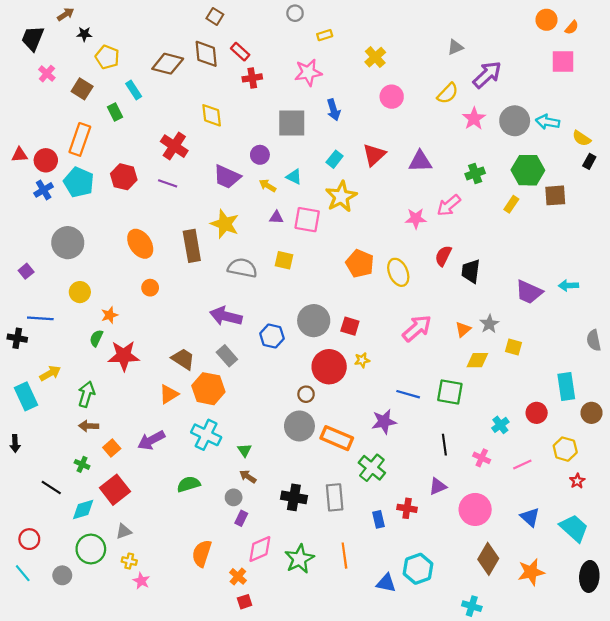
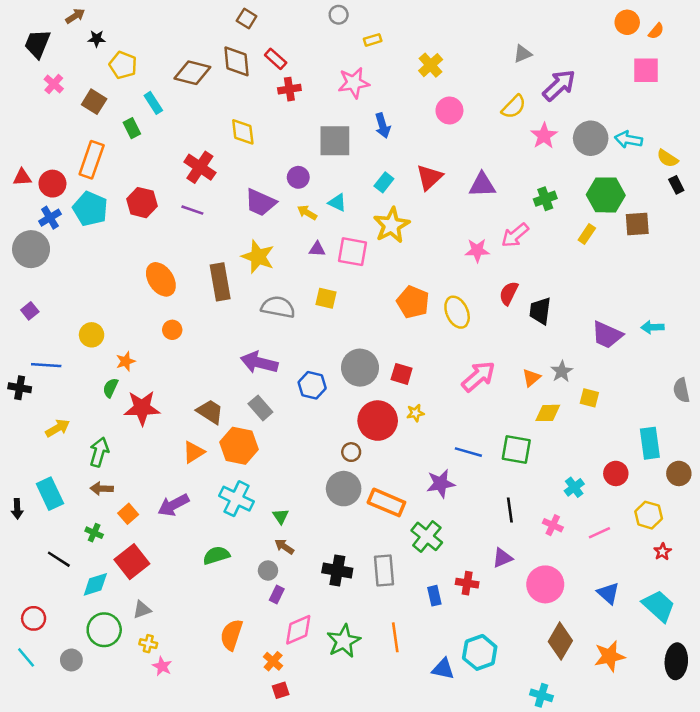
black rectangle: (589, 161) -> (676, 185), turned -56
gray circle: (68, 243) -> (31, 249), moved
cyan rectangle: (26, 396) -> (50, 494), moved

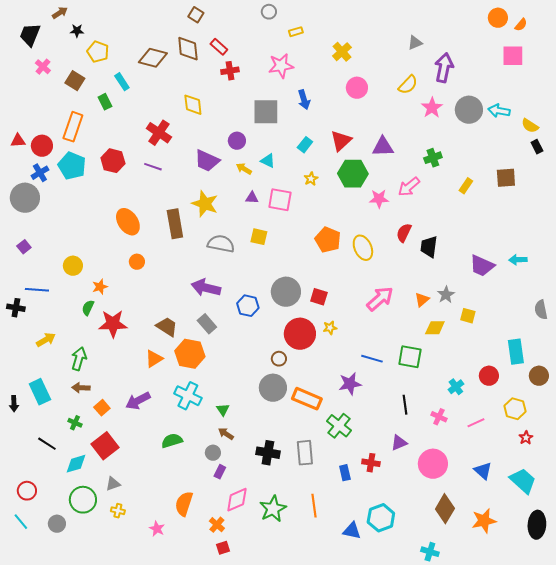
purple arrow: (559, 85) -> (444, 68), turned -36
green hexagon: (606, 195) -> (353, 174), moved
yellow star: (392, 225) -> (311, 179), size x0.5
pink star: (162, 666) -> (157, 529), moved

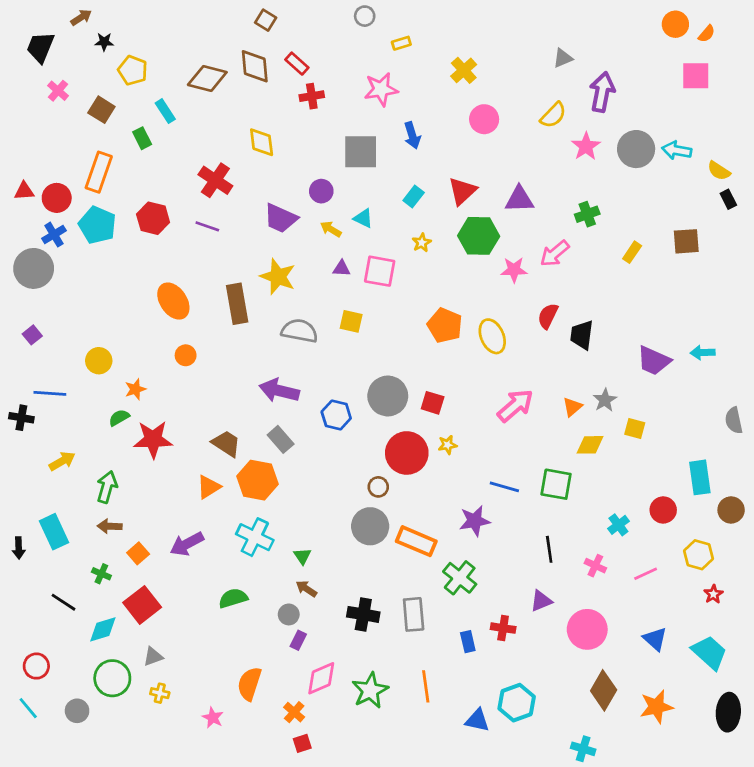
green semicircle: (88, 308) -> (119, 418), turned 35

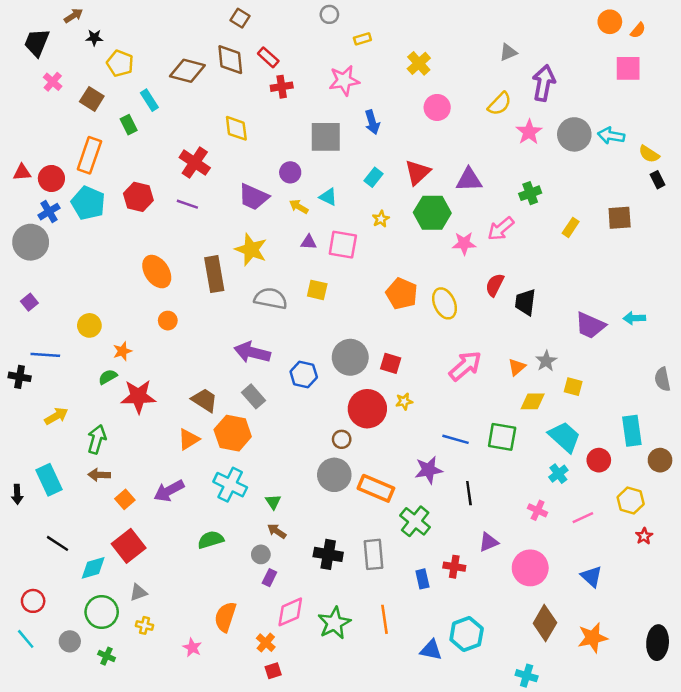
black line: (549, 549) -> (469, 493), moved
green cross: (101, 574) -> (107, 656), moved
cyan trapezoid: (709, 652) -> (564, 437), moved

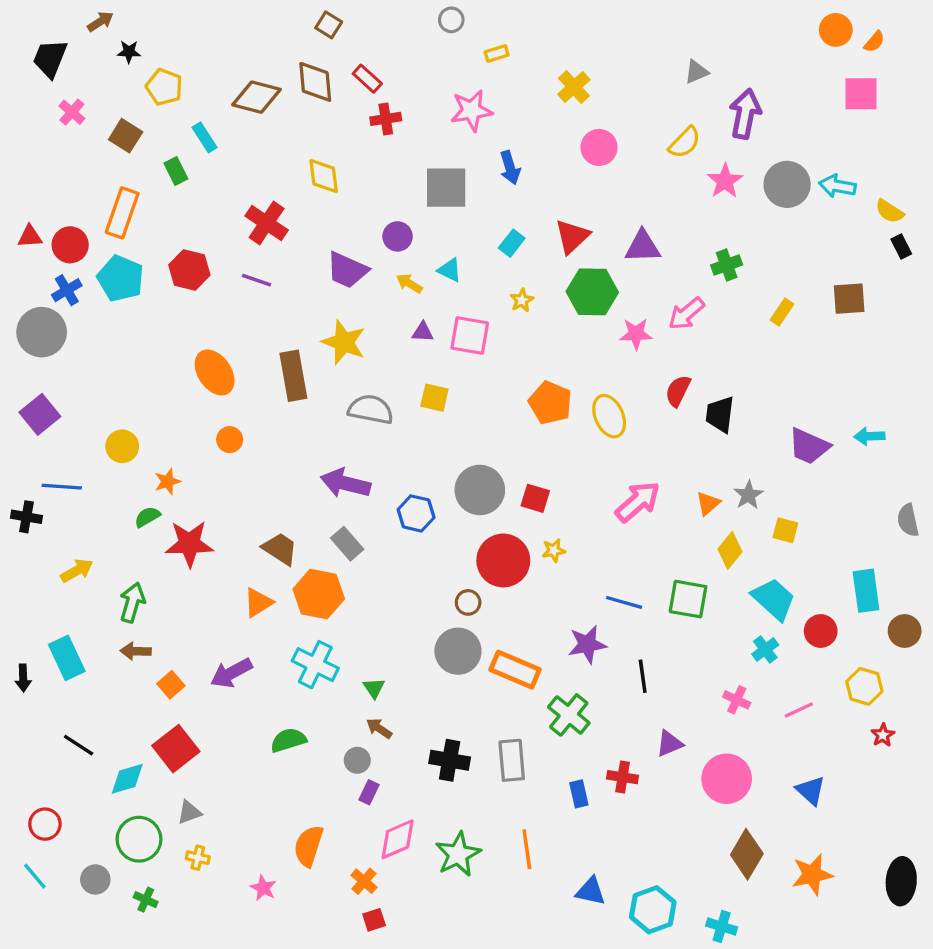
purple square: (29, 302) -> (40, 414), size x1.6
yellow diamond: (533, 401) -> (730, 550), turned -50
cyan hexagon: (467, 634) -> (653, 910), moved

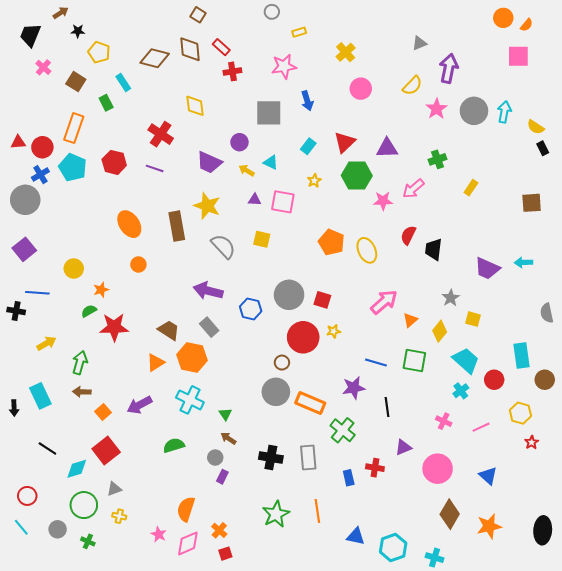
cyan arrow: (837, 186) -> (504, 112), turned 90
brown square: (849, 299) -> (532, 203), moved
gray semicircle: (371, 409) -> (223, 246), turned 36
orange triangle: (708, 503) -> (410, 320), moved
pink diamond: (398, 839) -> (188, 543), moved

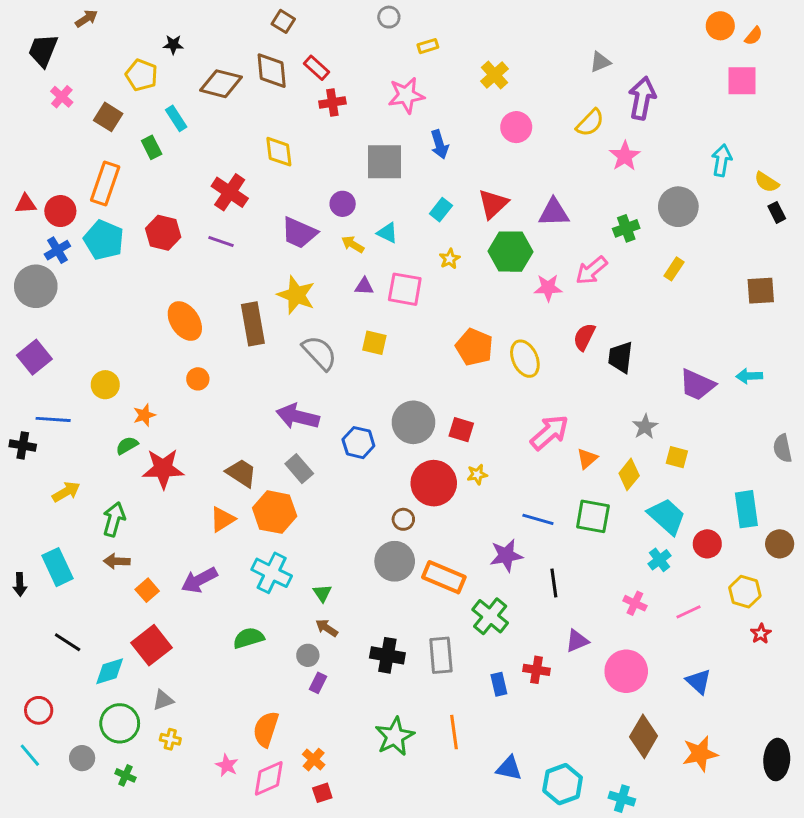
black star: (78, 31) -> (173, 45), moved
gray circle: (474, 111) -> (678, 207), moved

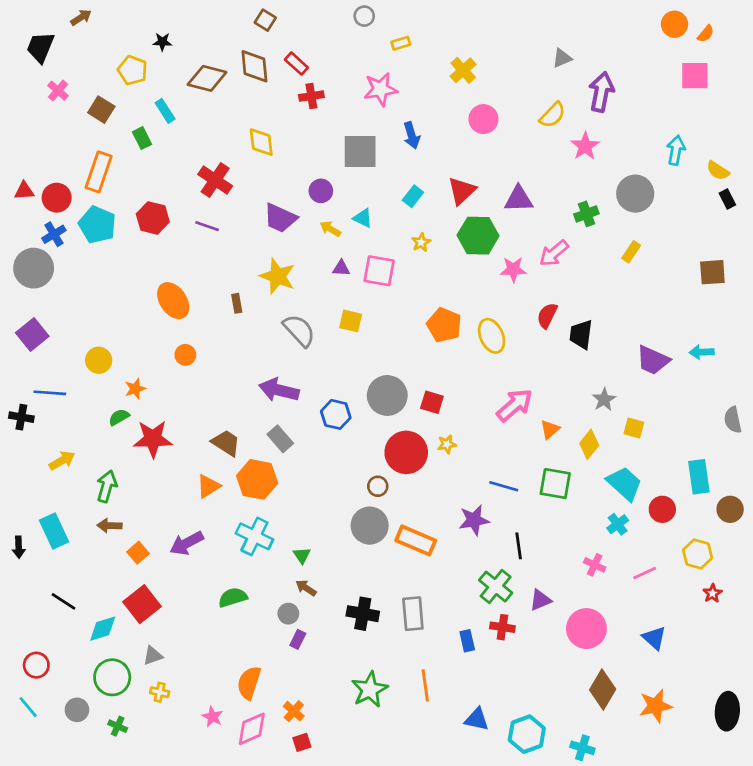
brown rectangle: (253, 324) -> (237, 303), size x0.5
green cross: (490, 616) -> (496, 587), moved

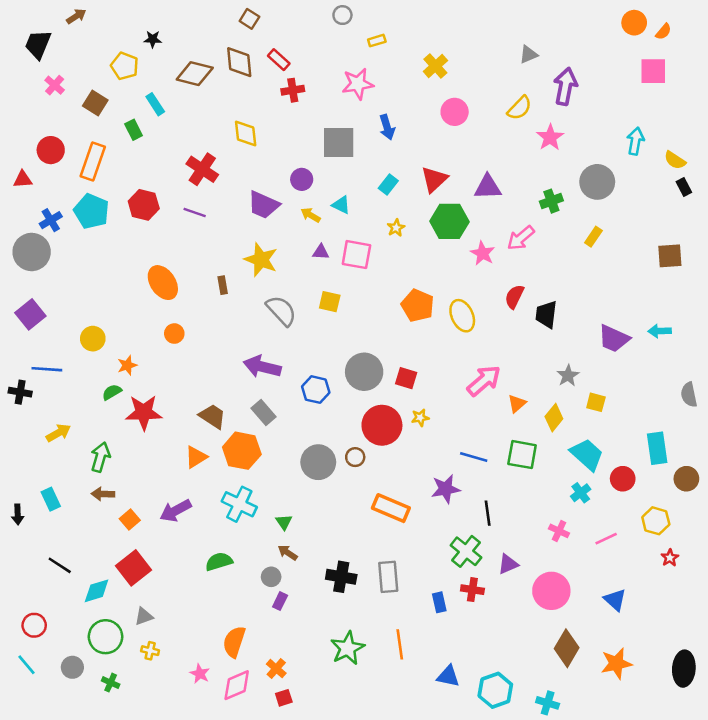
red circle: (57, 198) -> (51, 150), moved
pink star: (513, 269) -> (483, 253), turned 30
gray circle: (370, 526) -> (318, 462), moved
cyan rectangle: (54, 531) -> (51, 499), size x0.7

